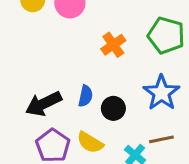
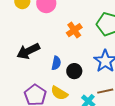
black arrow: (44, 104) -> (28, 51), moved

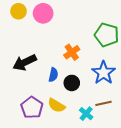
orange cross: (74, 30) -> (72, 52), moved

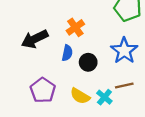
orange cross: (72, 52) -> (75, 27), moved
yellow semicircle: (56, 105) -> (80, 96), moved

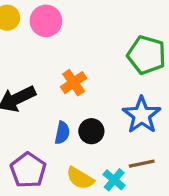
blue semicircle: (67, 53) -> (62, 133), moved

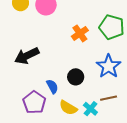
orange cross: (74, 83) -> (80, 33), moved
blue semicircle: (62, 133) -> (52, 86), moved, turned -40

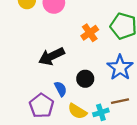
black arrow: (27, 56) -> (52, 56), moved
cyan cross: (90, 109) -> (101, 112), turned 32

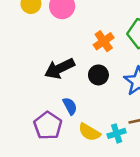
black circle: (85, 79) -> (98, 75), moved

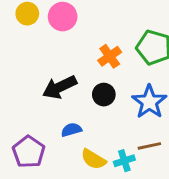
blue semicircle: (70, 106) -> (71, 130), turned -78
purple pentagon: (48, 126) -> (29, 152), moved

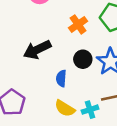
black circle: (104, 95) -> (83, 59), moved
blue semicircle: (71, 130) -> (61, 78), moved, turned -70

